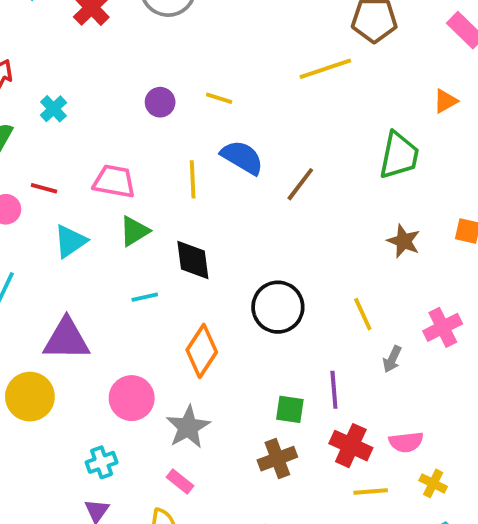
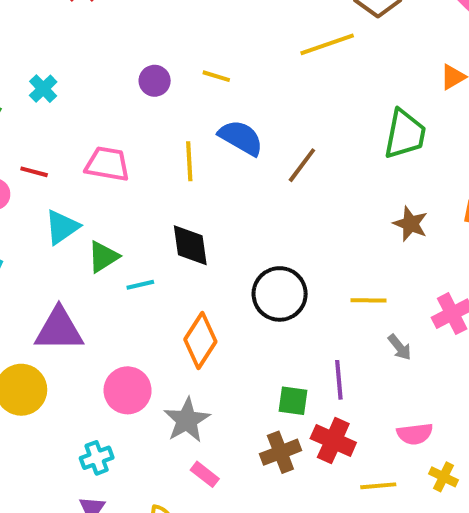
green triangle: (134, 231) -> (103, 257), moved
yellow line: (363, 314) -> (368, 300), turned -64
gray arrow: (392, 359) -> (400, 347), turned -64
red cross: (351, 446) -> (333, 441), moved
pink rectangle: (180, 481) -> (205, 474), moved

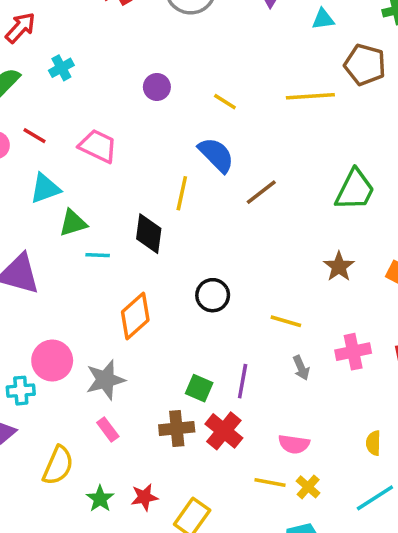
yellow line: (216, 76) -> (225, 102), moved
yellow line: (189, 161) -> (182, 193), moved
black circle: (280, 294) -> (213, 295), size x0.7
pink circle: (128, 390) -> (52, 361), moved
yellow line: (378, 486) -> (270, 483), moved

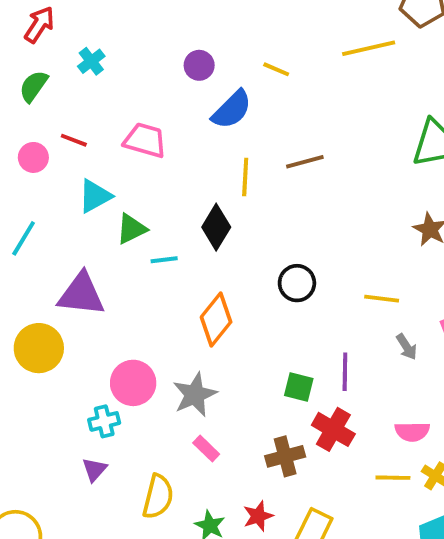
blue semicircle: (216, 155) -> (232, 110), moved, turned 99
brown line: (261, 192) -> (305, 162), moved, turned 32
black diamond: (149, 234) -> (216, 227), turned 33
brown cross: (177, 428) -> (285, 456), moved

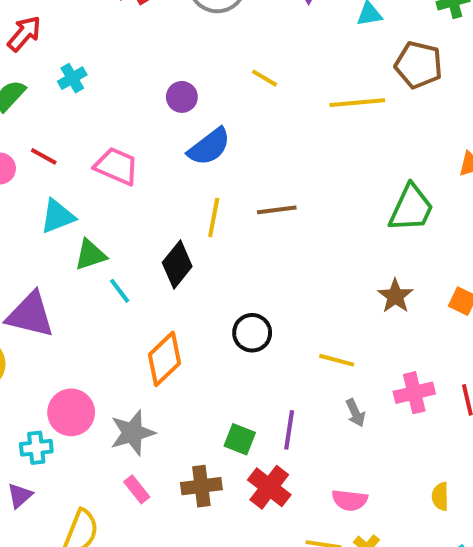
yellow line: (276, 69) -> (265, 78), moved
cyan line: (164, 260) -> (120, 291), turned 52
brown cross: (285, 456) -> (201, 486), moved

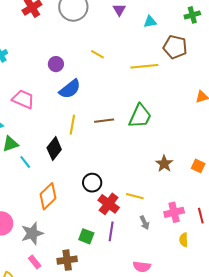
green trapezoid: (411, 208) -> (140, 116), moved
red cross: (269, 487) -> (109, 204), moved
yellow semicircle: (440, 496) -> (184, 240), moved

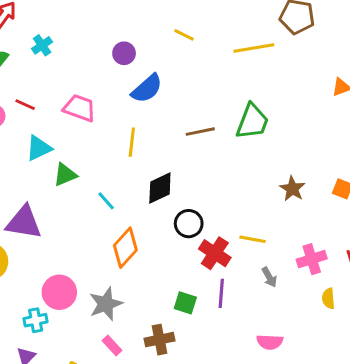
yellow line: (72, 125) -> (132, 142), moved
black diamond: (54, 149) -> (160, 188), moved, turned 30
cyan line: (25, 162) -> (106, 201), moved

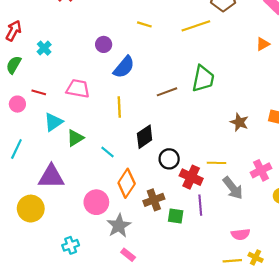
gray arrow: (269, 277) -> (233, 188), size x1.6
pink circle: (59, 292) -> (96, 202), moved
brown cross: (160, 340) -> (154, 200), moved

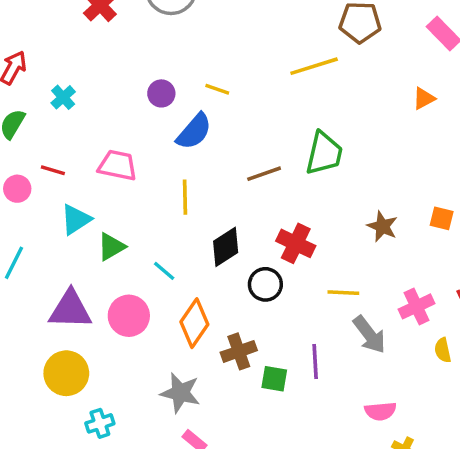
yellow line: (144, 24) -> (217, 89), moved
red cross: (191, 177) -> (296, 243), moved
pink circle: (96, 202) -> (129, 316), moved
yellow circle: (31, 209) -> (66, 373), moved
gray star: (119, 226) -> (180, 393), turned -30

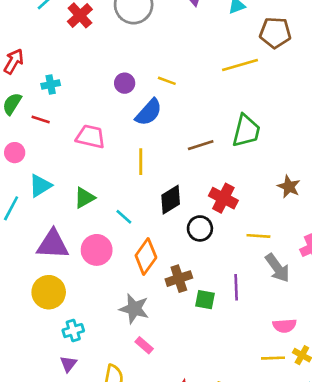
cyan cross: (63, 97) -> (51, 85), turned 30
red line: (53, 170) -> (41, 119), moved
cyan triangle: (76, 219) -> (40, 186), moved

